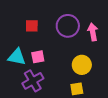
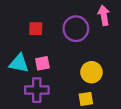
pink arrow: (93, 32) -> (104, 15), moved
purple cross: (33, 81) -> (37, 90), turned 30

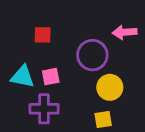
pink arrow: (104, 15) -> (125, 32), moved, turned -84
purple circle: (76, 29) -> (92, 55), moved

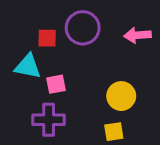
purple circle: (92, 55) -> (83, 28), moved
cyan triangle: (23, 77) -> (28, 66), moved

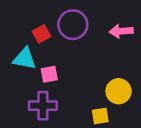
red square: (47, 38) -> (42, 34), turned -30
yellow circle: (121, 96) -> (119, 91), moved

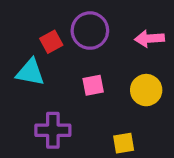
pink square: (49, 74) -> (93, 85), moved
yellow circle: (119, 91) -> (146, 90), moved

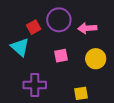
pink arrow: (149, 39) -> (87, 28), moved
cyan triangle: (30, 72) -> (20, 47), turned 30

